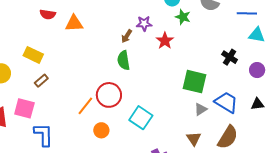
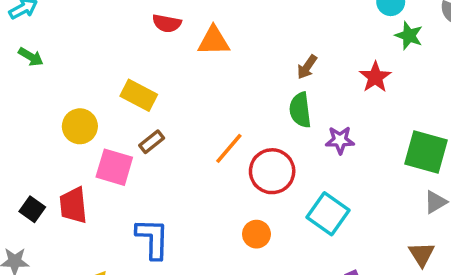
purple star: (144, 24) -> (340, 140), moved
orange line: (85, 106) -> (229, 148), moved
pink square: (24, 108) -> (114, 167), moved

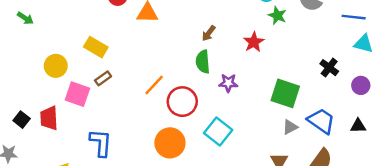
orange circle: (256, 234) -> (170, 143), size x1.6

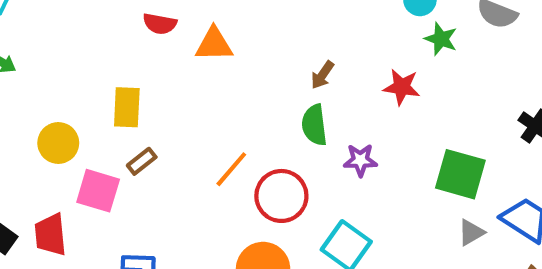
red star: (254, 42) -> (402, 87), turned -30
yellow rectangle: (96, 47) -> (127, 107), turned 65

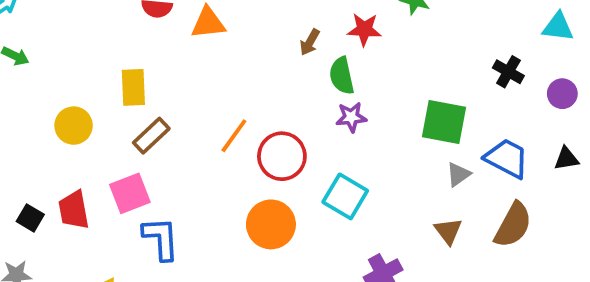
red star: (402, 87) -> (364, 29), moved
green semicircle: (314, 125) -> (342, 76), moved
brown rectangle: (142, 161) -> (151, 136), size x1.4
pink square: (98, 191) -> (130, 193), moved, turned -33

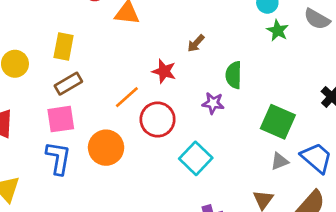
red star: (364, 29) -> (164, 71), moved
green semicircle: (342, 76) -> (234, 75), moved
pink square: (130, 193) -> (61, 119), moved
orange circle: (271, 224) -> (106, 148), moved

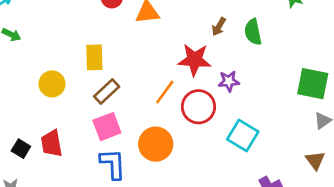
red star: (164, 71) -> (195, 60), size x1.4
green semicircle: (234, 75) -> (253, 32), moved
purple star: (213, 103) -> (229, 81), moved

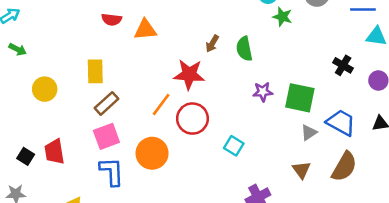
purple star: (229, 81) -> (263, 92), moved
yellow circle: (52, 84) -> (45, 89), moved
cyan square: (243, 135) -> (234, 146), size x0.7

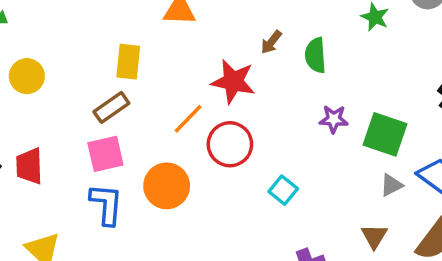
yellow rectangle: (95, 71) -> (128, 62), moved

